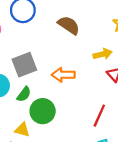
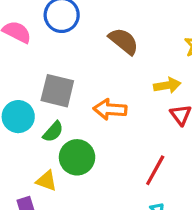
gray square: (24, 65) -> (57, 91), turned 30

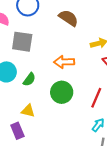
gray square: (57, 91) -> (22, 42), moved
green circle: (77, 157) -> (62, 92), moved

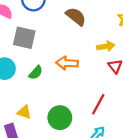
green semicircle: (29, 79) -> (36, 73), moved
green circle: (62, 92) -> (60, 118), moved

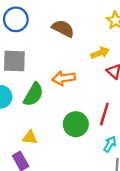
green semicircle: (36, 73) -> (33, 94), size x1.5
green circle: (60, 118) -> (76, 124), moved

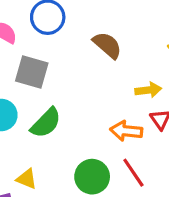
orange arrow: (64, 78) -> (126, 131), moved
red line: (104, 114) -> (133, 173), turned -65

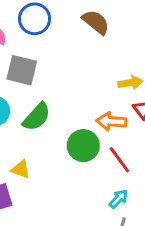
brown semicircle: (107, 45) -> (96, 22), moved
green circle: (92, 177) -> (83, 146), moved

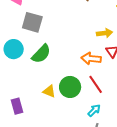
green circle: (83, 146) -> (70, 87), moved
yellow triangle: (21, 169) -> (49, 91), moved

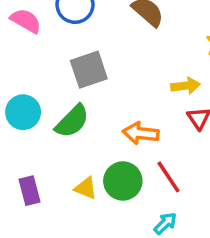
gray square: (32, 22) -> (89, 70), moved, turned -35
orange arrow: (91, 59) -> (141, 133), moved
purple rectangle: (17, 106) -> (30, 191), moved

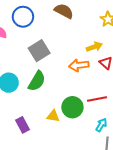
orange arrow: (141, 133) -> (79, 65), moved
red line: (168, 177) -> (97, 99), turned -54

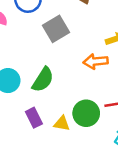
gray square: (39, 51) -> (56, 29), moved
purple rectangle: (23, 125) -> (34, 118), moved

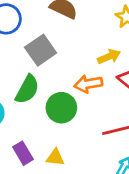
green semicircle: (43, 80) -> (27, 89), moved
green circle: (86, 113) -> (61, 108), moved

